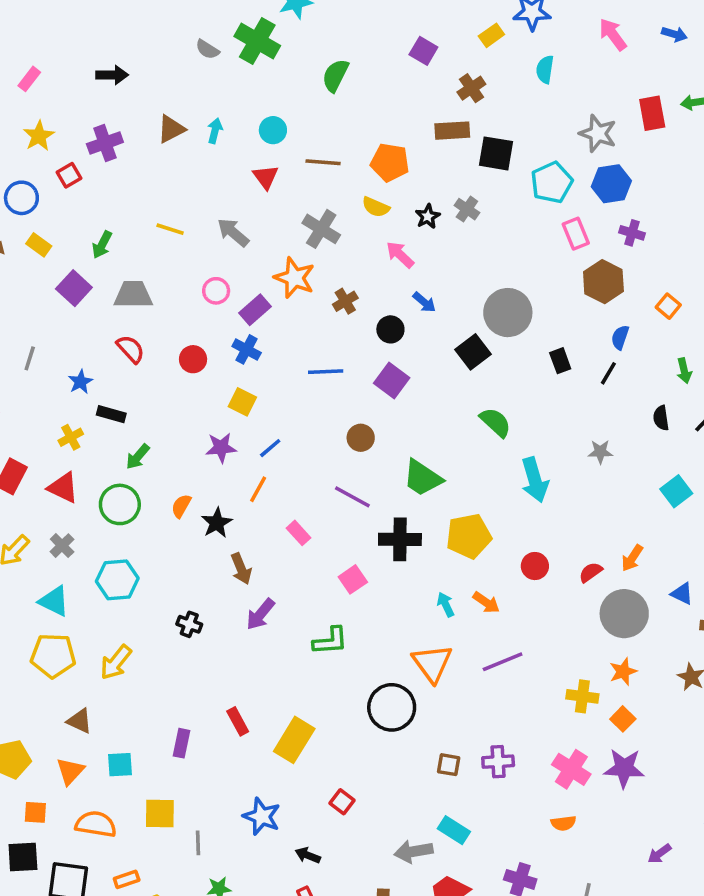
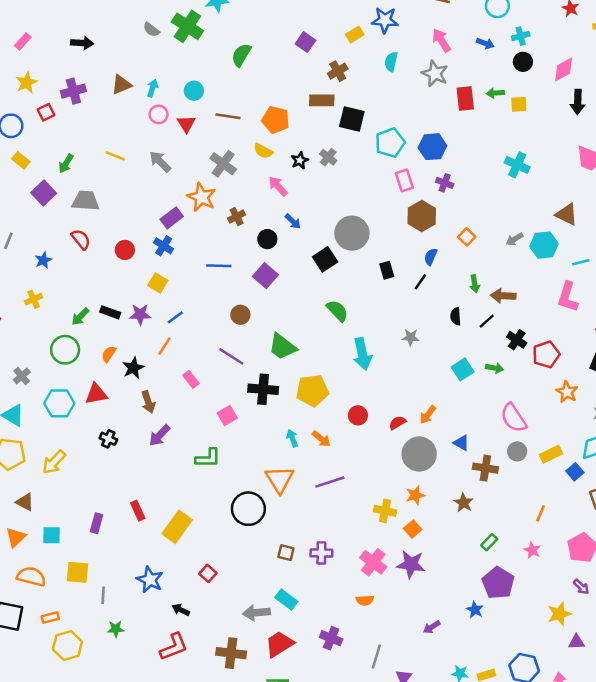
gray star: (598, 133) -> (435, 74), moved
pink circle: (216, 291) -> (159, 114), moved
black rectangle: (111, 414) -> (110, 312), moved
red triangle: (63, 488) -> (96, 394), moved, turned -40

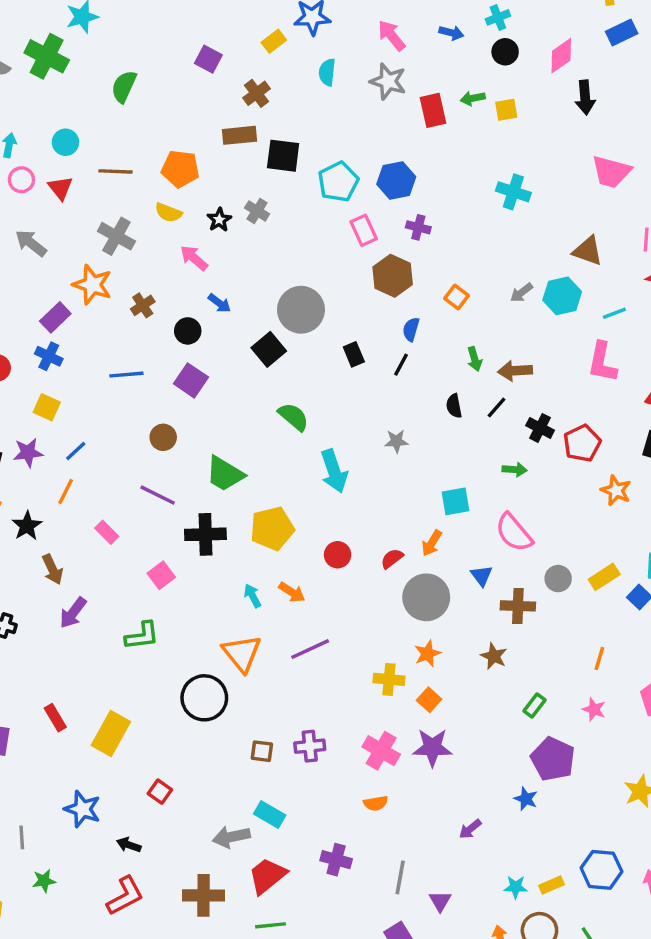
cyan square: (463, 369) -> (455, 501), moved, turned 30
pink semicircle: (513, 418) -> (514, 533), moved
blue triangle: (461, 443) -> (482, 576), turned 30

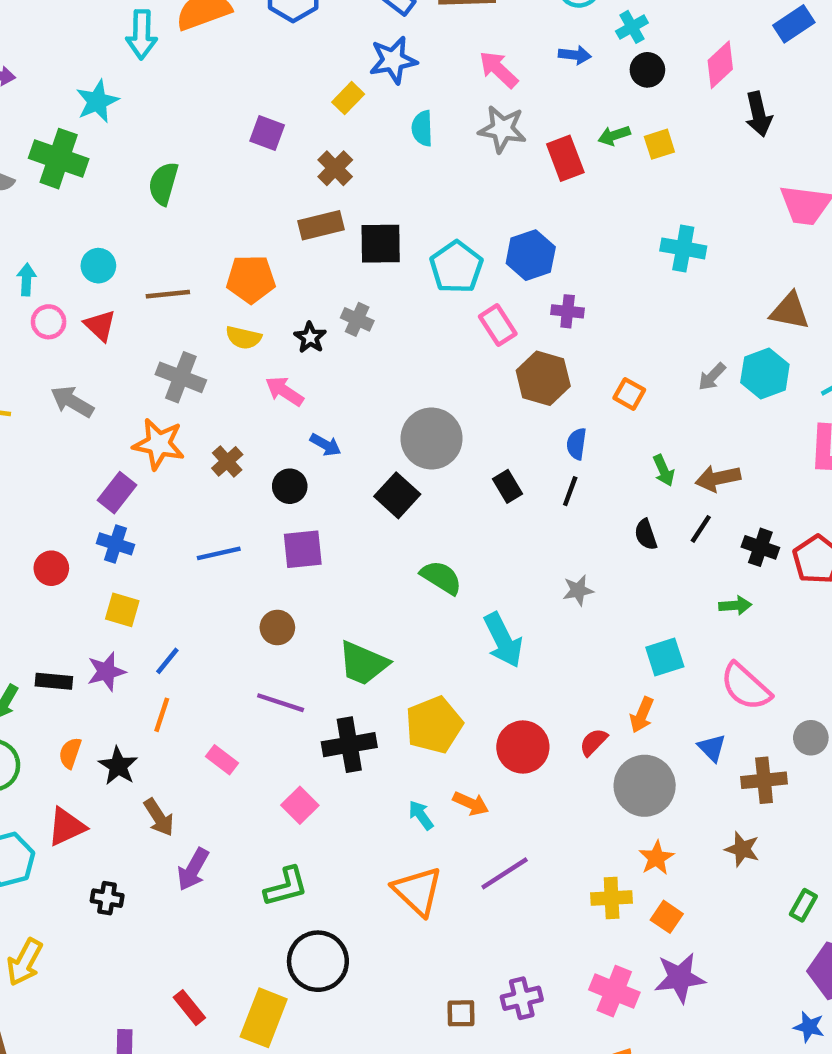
purple square: (191, 380) -> (303, 549), turned -32
red circle: (338, 555) -> (523, 747), size x1.5
black circle: (204, 698) -> (318, 961), moved

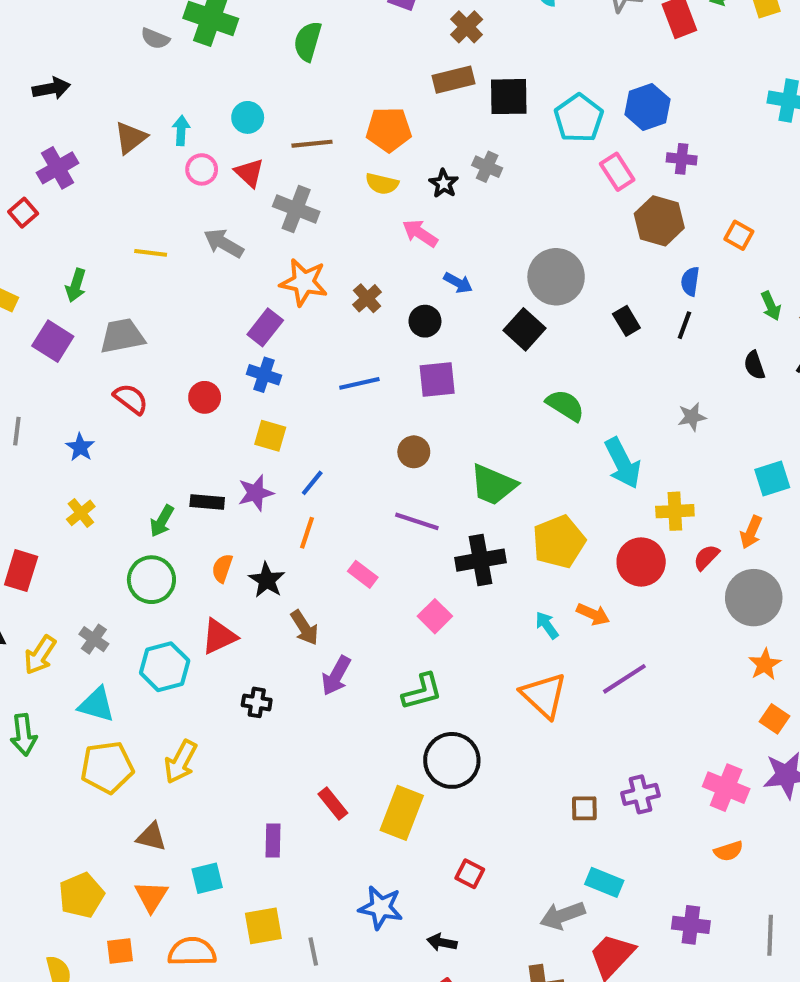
gray cross: (181, 377) -> (296, 209), moved
yellow cross: (612, 898) -> (675, 511), moved

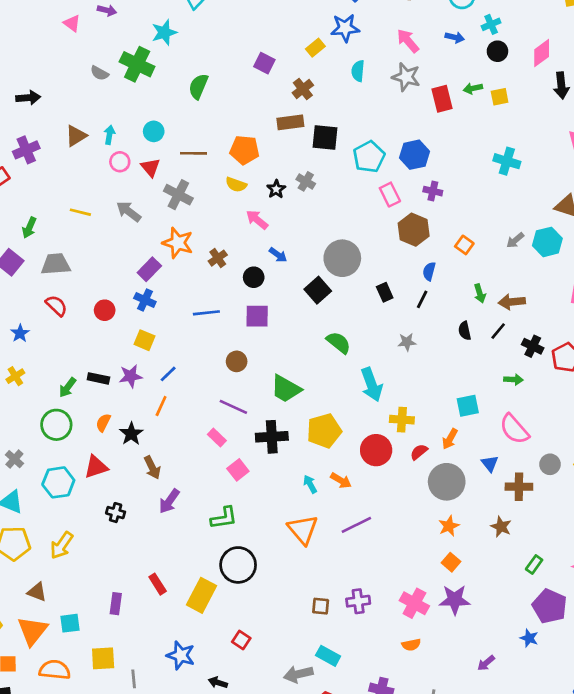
gray star: (692, 417) -> (407, 342), moved
pink rectangle: (363, 574) -> (217, 437), moved
orange triangle: (151, 896) -> (32, 631), size x1.4

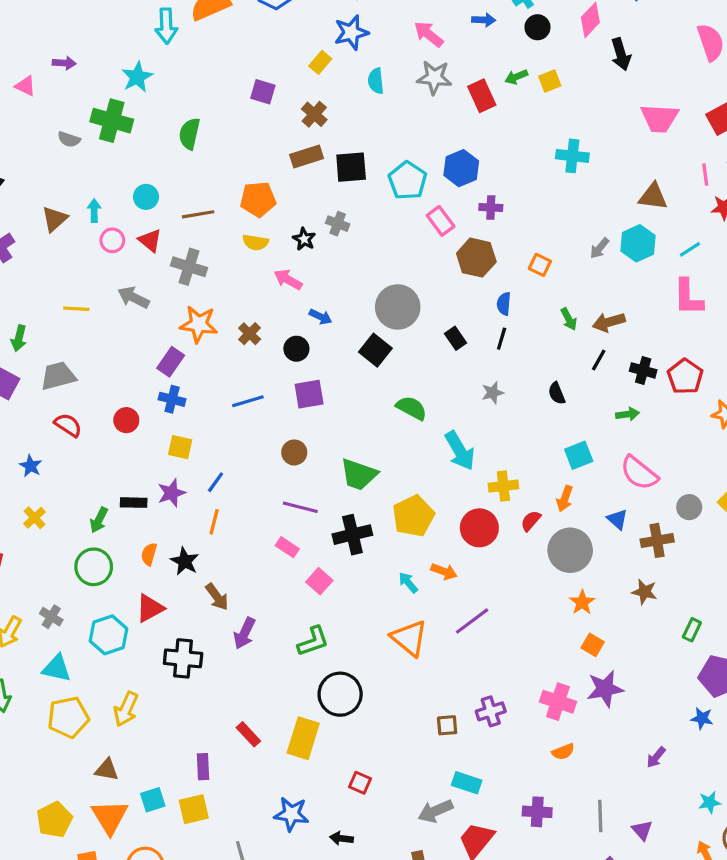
black semicircle: (465, 331) -> (557, 393), moved
black cross: (116, 513) -> (183, 658), size x1.6
yellow square: (103, 658) -> (194, 809), moved

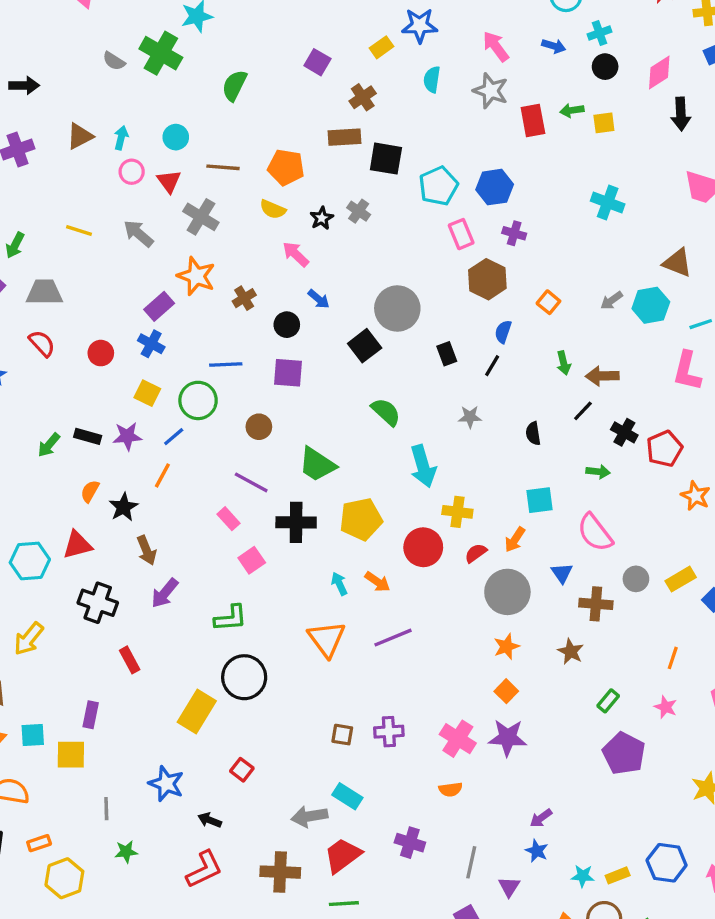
green circle: (94, 567) -> (198, 400), moved
blue star: (702, 718) -> (537, 851), moved
red rectangle: (248, 734) -> (130, 660), moved

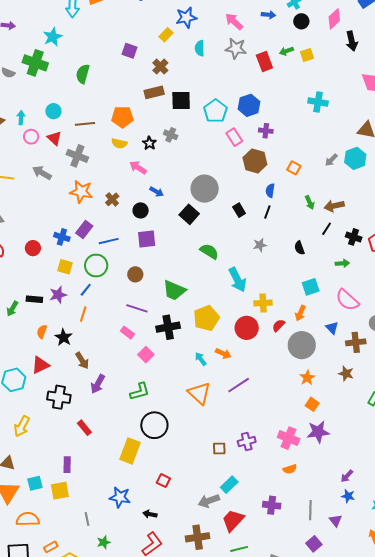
purple rectangle: (159, 306) -> (84, 230), moved
cyan rectangle: (347, 796) -> (229, 485), turned -66

